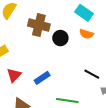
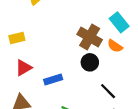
brown cross: (39, 25) -> (90, 37), moved
black circle: (60, 38) -> (90, 62), moved

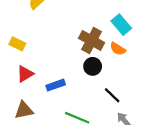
yellow rectangle: (17, 38) -> (17, 44), turned 42

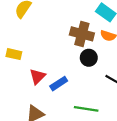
red triangle: (25, 74) -> (37, 76), moved

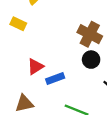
yellow rectangle: (14, 54) -> (18, 24), moved

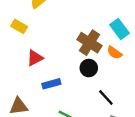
red triangle: (35, 66) -> (35, 58), moved

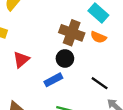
black circle: (89, 68) -> (65, 58), moved
blue rectangle: (51, 84) -> (53, 80), moved

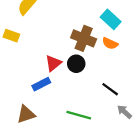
red triangle: (21, 60) -> (53, 63), moved
blue rectangle: (53, 80) -> (41, 84), moved

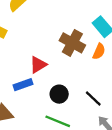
orange semicircle: (110, 43) -> (99, 51), turned -98
black circle: (76, 64) -> (59, 94), moved

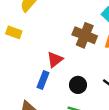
blue rectangle: (23, 85) -> (43, 80), turned -42

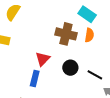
black circle: (78, 85) -> (70, 68), moved

